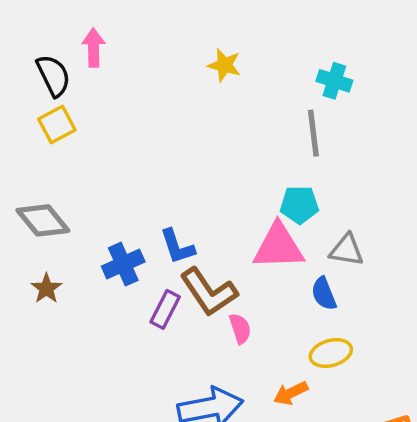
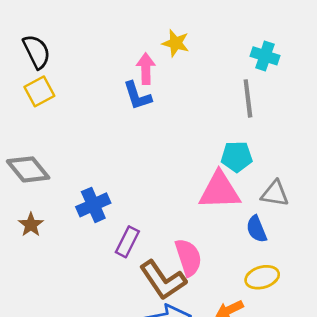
pink arrow: (94, 48) -> (146, 69), moved
blue L-shape: (177, 247) -> (137, 96), moved
brown L-shape: (209, 292) -> (163, 280), moved
pink semicircle: (240, 329) -> (188, 257), size x1.5

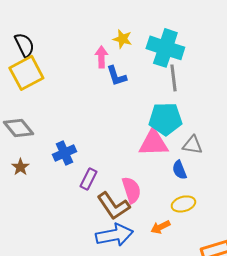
cyan cross: (265, 56) -> (165, 48), moved, size x1.8
yellow square: (39, 91) -> (26, 73), size x1.6
blue L-shape: (137, 96) -> (116, 76), moved
cyan pentagon: (237, 157) -> (165, 119), size x1.5

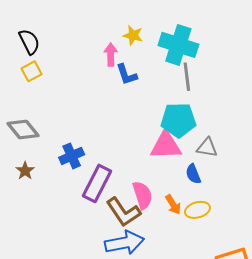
yellow square: (26, 73) -> (31, 71), size x0.6
purple rectangle: (88, 179) -> (97, 183), size x1.6
orange arrow: (160, 227) -> (173, 205), moved, turned -96

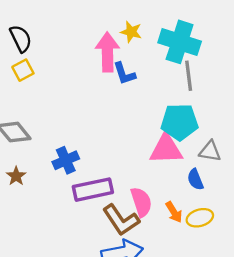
pink arrow: (111, 54) -> (107, 52), size x1.6
purple rectangle: (97, 183) -> (93, 190), turned 51

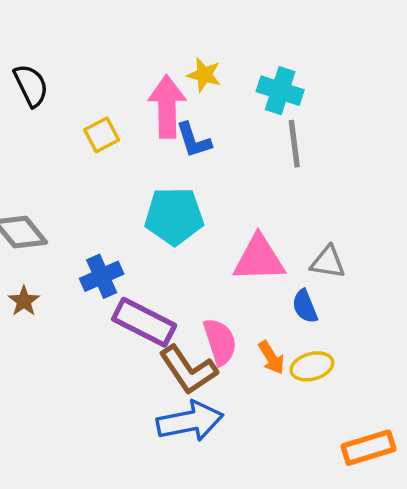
cyan cross: (180, 42) -> (280, 91), size x0.7
yellow square: (23, 70) -> (102, 135), moved
cyan pentagon: (180, 122) -> (174, 216), moved
purple rectangle: (93, 190) -> (144, 322), turned 39

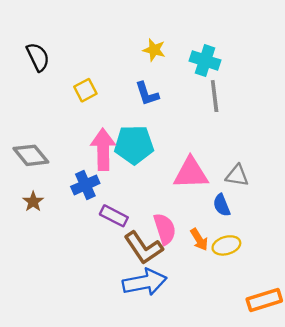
pink arrow: (167, 107) -> (103, 149), moved
purple rectangle: (144, 322) -> (114, 216), size x0.7

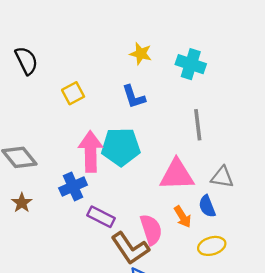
gray line: (215, 96) -> (198, 125), moved
orange arrow: (199, 240) -> (183, 217), moved

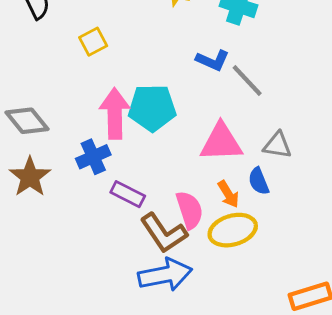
blue L-shape: (134, 97) -> (213, 60), moved, turned -48
gray line: (198, 125) -> (247, 80), turned -36
brown star: (22, 203) -> (30, 177), size x1.6
yellow ellipse: (212, 246) -> (233, 230), moved, size x1.4

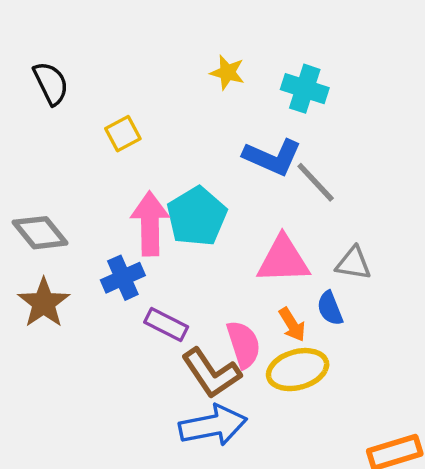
blue L-shape: (213, 60) -> (272, 157), size x1.4
cyan pentagon: (152, 108) -> (197, 216), turned -30

